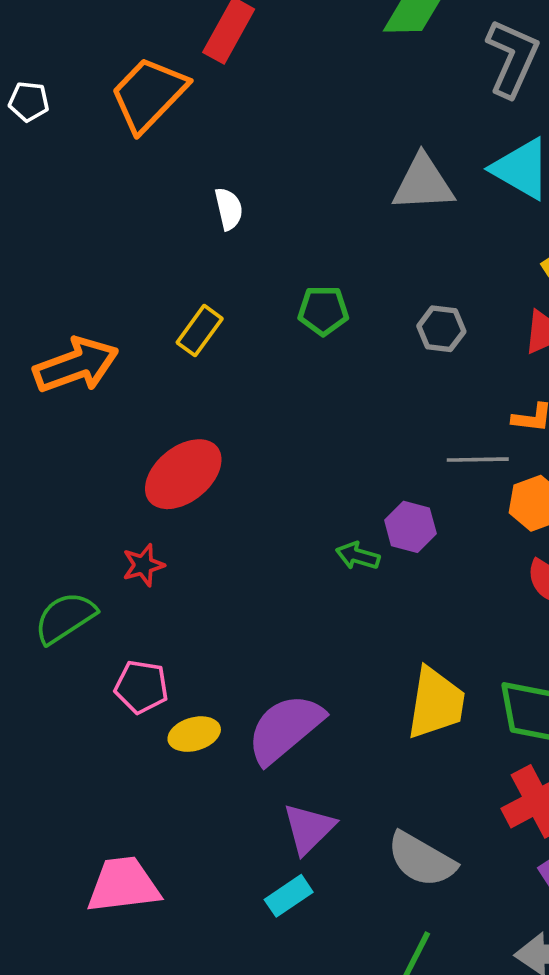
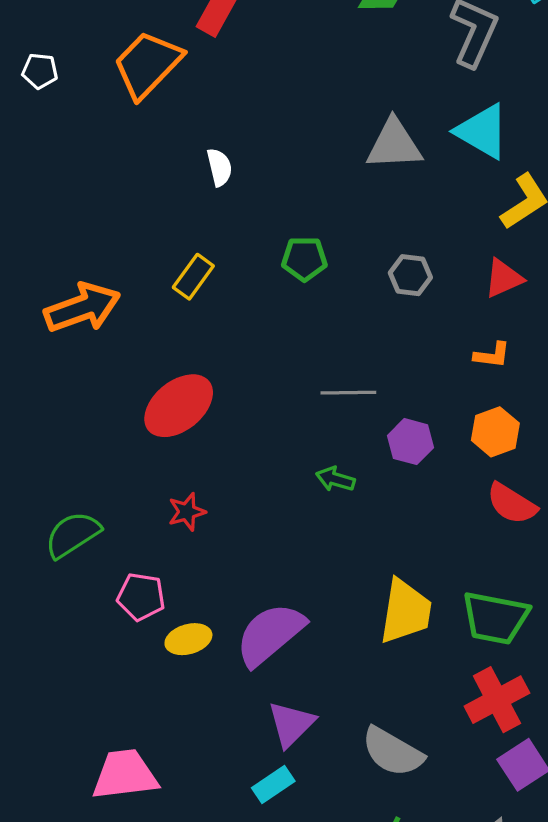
gray line: (478, 460) -> (348, 393), moved
purple hexagon: (410, 527) -> (410, 442), moved
red star: (143, 565) -> (187, 512), moved

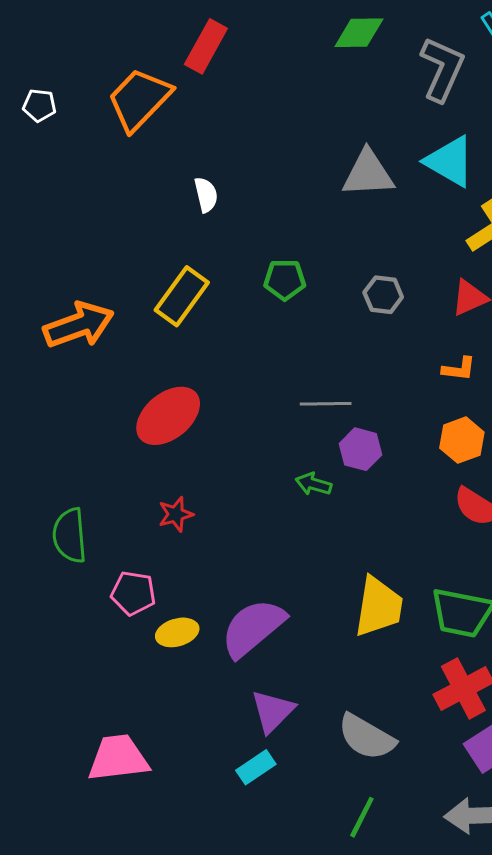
yellow rectangle: (193, 277) -> (182, 296), size x1.4
purple hexagon: (410, 442) -> (360, 449), moved
green semicircle: (73, 535) -> (70, 536), turned -62

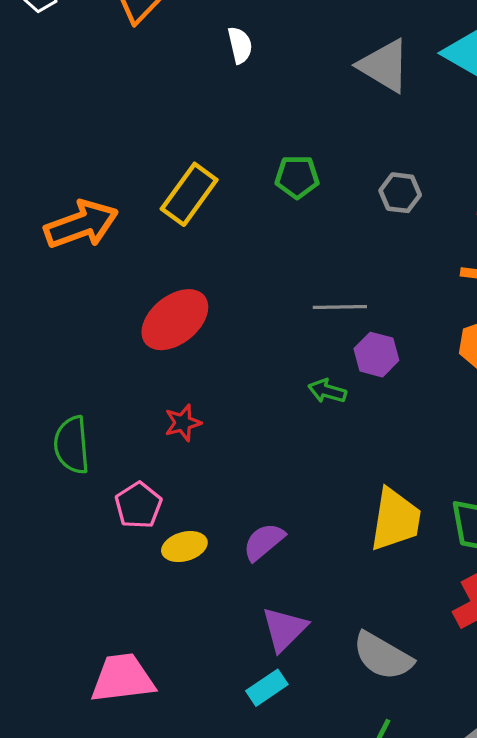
gray triangle: (368, 174) -> (384, 66), turned 34
white semicircle: (206, 195) -> (240, 45), moved
pink pentagon: (133, 593) -> (138, 505), turned 30
purple semicircle: (253, 628) -> (264, 542), size x0.6

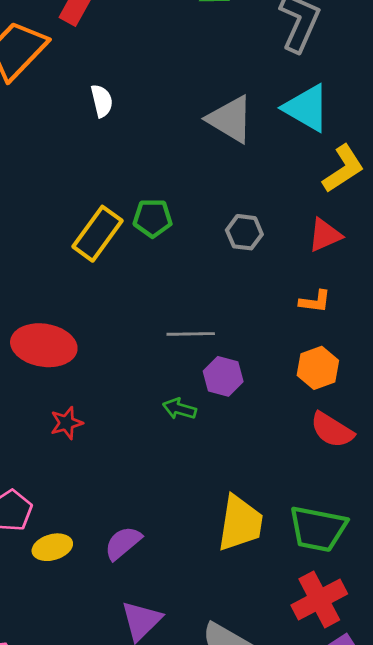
yellow rectangle: (189, 194) -> (98, 234), moved
red ellipse: (175, 320) -> (44, 345), turned 48
red star: (183, 423) -> (66, 423), moved

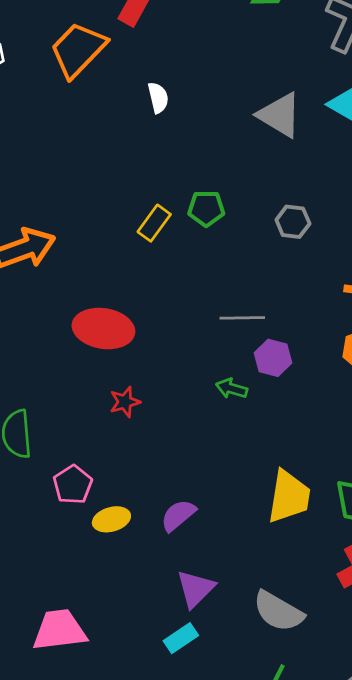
yellow rectangle: (98, 234) -> (154, 223), size x0.7

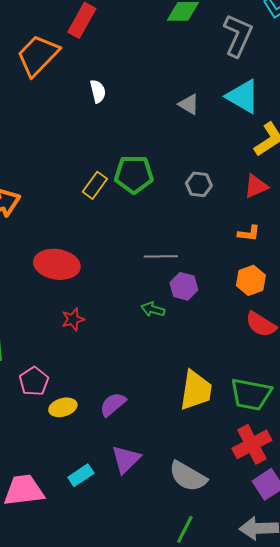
gray triangle: (280, 115) -> (189, 104), size x0.6
green pentagon: (206, 208) -> (134, 174), size x1.4
cyan rectangle: (181, 638) -> (81, 475), moved

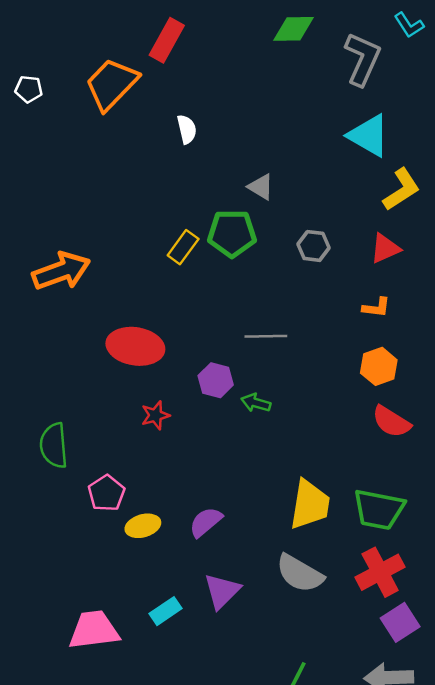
gray triangle: (189, 104) -> (261, 187), moved
purple hexagon: (184, 286) -> (216, 380), moved
gray semicircle: (188, 476) -> (300, 573), moved

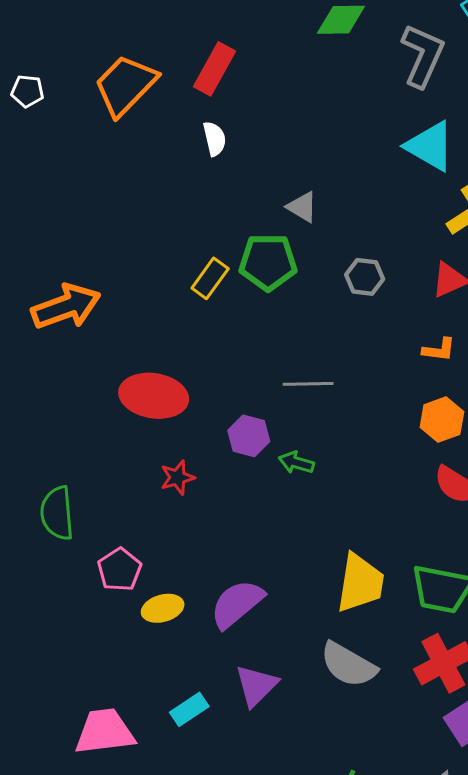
red rectangle: (167, 40) -> (215, 69), moved
purple semicircle: (206, 522) -> (237, 604), size x1.4

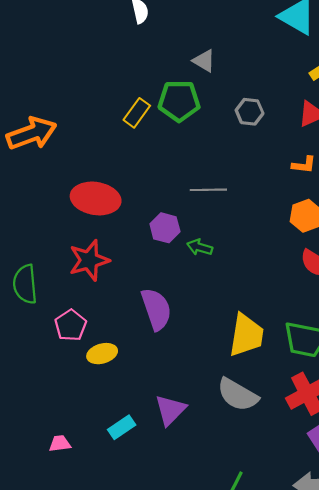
red star: (177, 478) -> (89, 260), moved, size x1.6
purple semicircle: (237, 604) -> (156, 309), moved, turned 111
pink trapezoid: (105, 732) -> (60, 444), size x0.5

